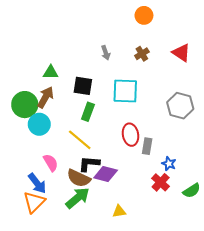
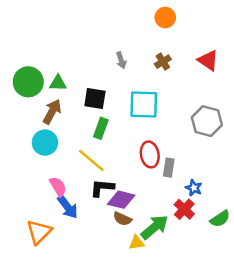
green circle: (25, 105) -> (28, 82), moved
brown semicircle: (79, 178) -> (122, 219), moved, size x0.7
blue arrow: (37, 183) -> (68, 207), moved
green arrow: (78, 198) -> (154, 227), moved

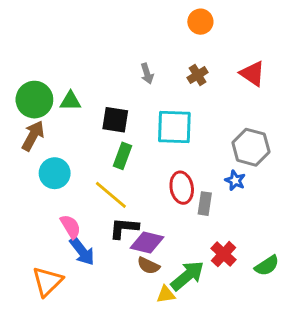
brown arrow: (52, 112) -> (33, 136), moved
blue star: (194, 188) -> (235, 180), moved

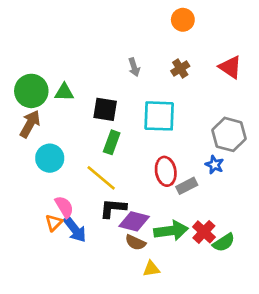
gray rectangle: (205, 204) -> (187, 186), turned 54
green semicircle: (267, 266) -> (224, 242), moved
green arrow: (187, 276) -> (171, 231), moved, turned 32
orange triangle: (47, 281) -> (54, 223), moved, size x0.6

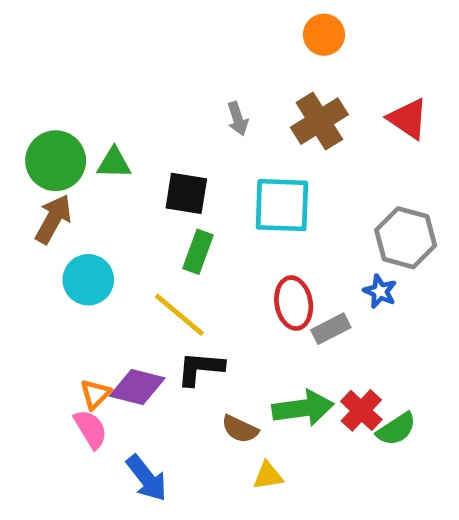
brown cross: (180, 69) -> (319, 121), size x1.6
pink semicircle: (64, 207) -> (91, 429), moved
purple diamond: (134, 221) -> (137, 387), moved
blue arrow: (75, 229) -> (147, 478), moved

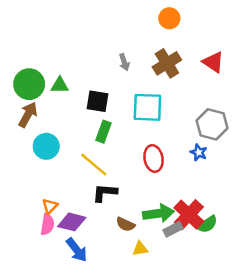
gray rectangle: (331, 329) -> (173, 229), moved
purple diamond: (137, 387) -> (72, 222), moved
red cross: (361, 410) -> (189, 215), size x1.4
pink semicircle: (91, 429) -> (47, 224), turned 40

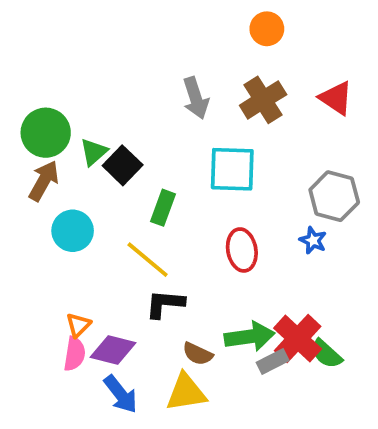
gray arrow: (124, 62) -> (196, 98), size x1.5
green triangle: (60, 85) -> (94, 152), moved, turned -42
black square: (97, 101) -> (123, 165), moved, turned 35
green semicircle: (207, 224) -> (326, 354), turned 75
yellow triangle: (140, 249) -> (186, 392), moved, size x1.6

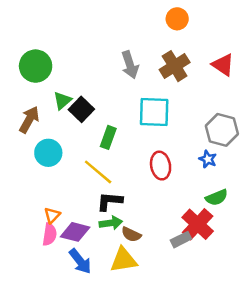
green circle: (46, 133) -> (36, 66), moved
green arrow: (250, 337) -> (111, 223), moved, size x0.7
green semicircle: (326, 354) -> (217, 197), moved, turned -65

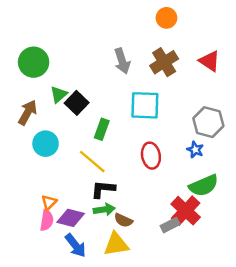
green semicircle: (217, 197) -> (204, 186), size x1.4

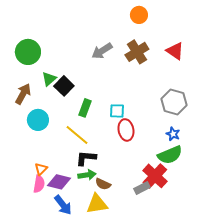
gray arrow: (122, 61) -> (102, 51), turned 75
cyan square: (145, 105) -> (117, 111), moved, size x0.6
blue star: (195, 150) -> (173, 134), moved

